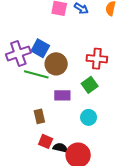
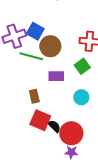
red square: (46, 141) -> (40, 120), size x1.5
black semicircle: (60, 148) -> (54, 126), turned 32

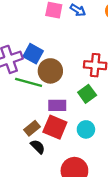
brown rectangle: (34, 96) -> (32, 128), turned 64
red square: (40, 120) -> (55, 127), moved
black semicircle: (54, 126) -> (38, 147), moved

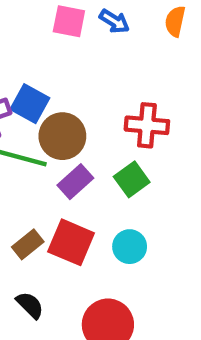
purple rectangle: (57, 105) -> (75, 182), moved, turned -42
black semicircle: (38, 147) -> (30, 305), moved

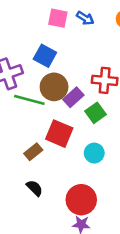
blue square: (30, 104) -> (45, 56), moved
purple rectangle: (75, 182) -> (73, 97), moved
red square: (71, 242) -> (59, 134), moved

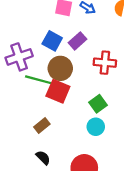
purple rectangle: (73, 97) -> (77, 41), moved
green square: (96, 113) -> (98, 104), moved
red square: (59, 134) -> (58, 91), moved

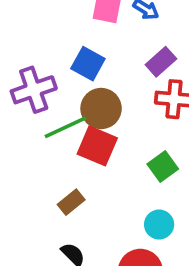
purple rectangle: (77, 41) -> (161, 62), moved
green line: (39, 80) -> (65, 127), turned -40
cyan circle: (96, 127) -> (159, 225), moved

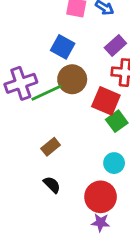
purple cross: (34, 90) -> (21, 83), moved
red square: (97, 146) -> (106, 101), moved

